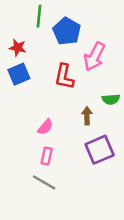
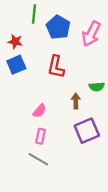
pink arrow: (94, 56) -> (91, 34), moved

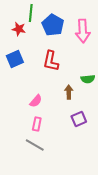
pink arrow: (91, 34) -> (83, 31), turned -30
red star: (15, 42) -> (19, 29), moved
purple square: (87, 131) -> (79, 119), size x0.7

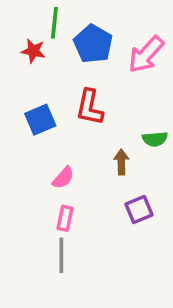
pink arrow: (83, 31) -> (146, 54), turned 45
blue square: (15, 59) -> (40, 120), moved
gray line: (35, 145) -> (61, 255), turned 60

